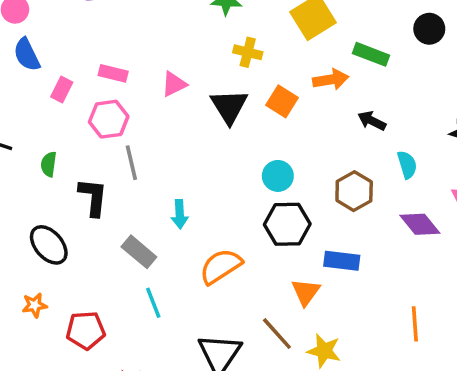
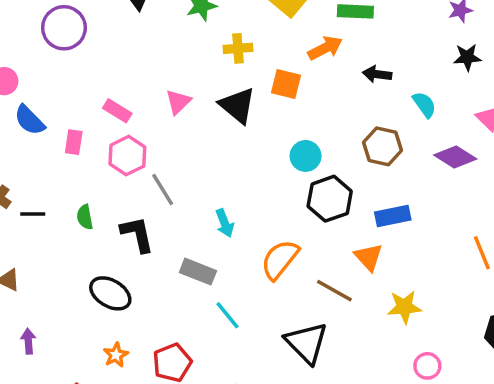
pink rectangle: (113, 73) -> (117, 111), turned 36
brown line: (277, 334) -> (334, 291), moved

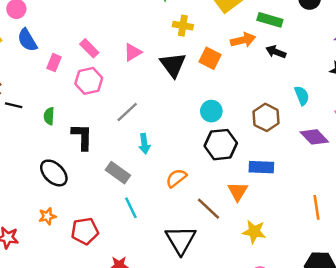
black arrow: (377, 74) -> (276, 52), moved
gray line: (163, 190) -> (127, 112), moved, turned 65
orange semicircle: (280, 259) -> (176, 178), size x0.7

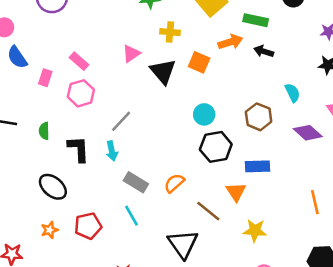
pink triangle: (133, 52) -> (131, 53), moved
cyan arrow: (144, 144) -> (112, 151), moved
gray rectangle: (118, 173) -> (136, 182), moved
red pentagon: (85, 231) -> (88, 226), moved

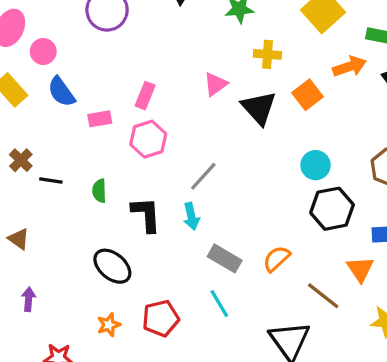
pink rectangle: (79, 61) -> (145, 96), turned 72
orange square: (199, 62) -> (308, 95), turned 30
pink rectangle: (45, 78) -> (100, 119), turned 63

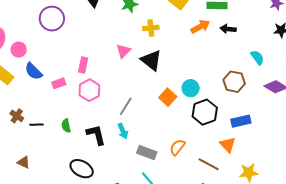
orange square: (308, 95) -> (168, 97), moved

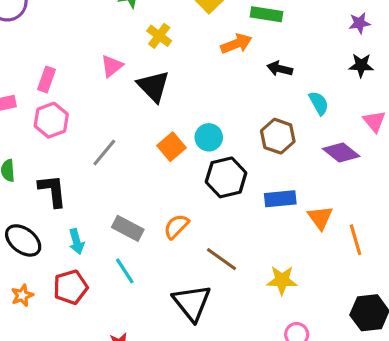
yellow cross: (151, 28) -> (159, 36), turned 35
black arrow: (228, 29) -> (280, 69), moved
cyan arrow: (123, 131) -> (76, 241), moved
orange triangle: (228, 145) -> (320, 218), moved

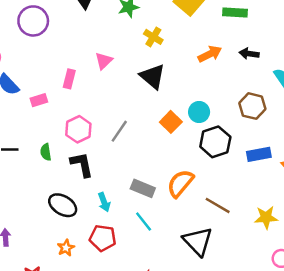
orange arrow: (236, 44) -> (210, 54), moved
pink triangle: (112, 66) -> (104, 61), moved
pink hexagon: (51, 120) -> (78, 129), moved
orange semicircle: (176, 226) -> (180, 183), size x1.4
red pentagon: (70, 287) -> (103, 238), turned 30

